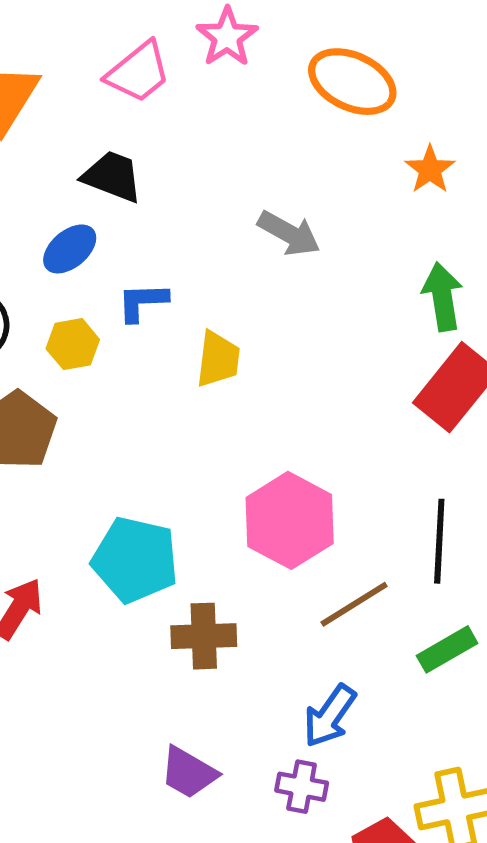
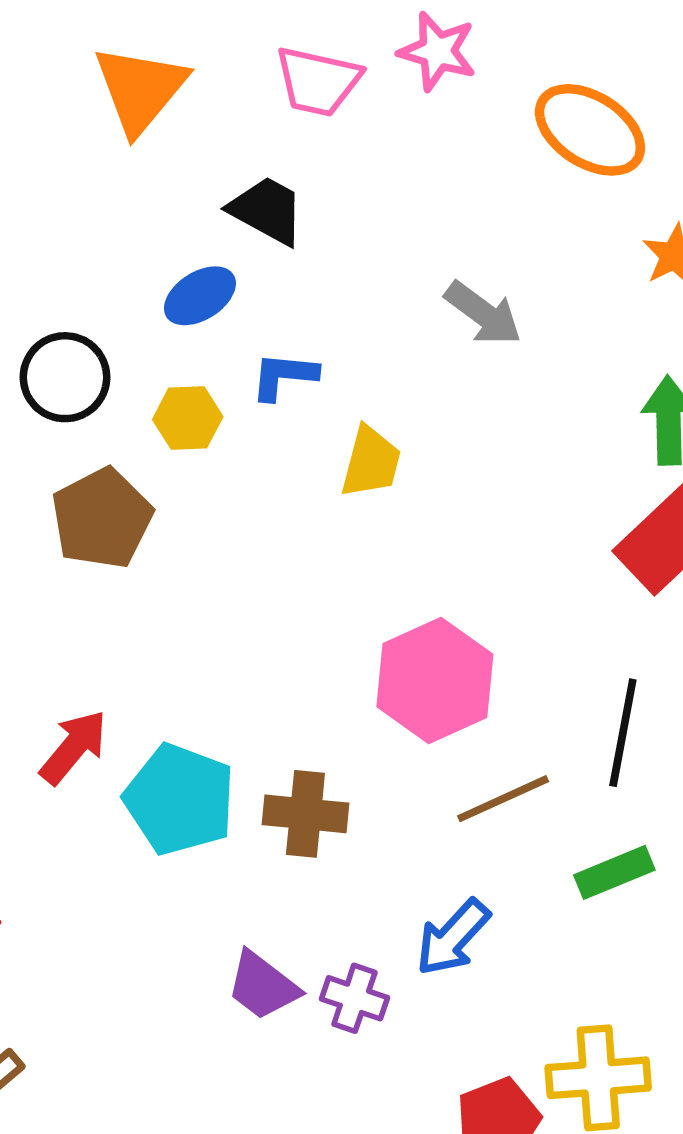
pink star: (227, 37) -> (437, 51), turned -30
pink trapezoid: (138, 72) -> (318, 81), turned 44
cyan pentagon: (135, 560) -> (180, 799), moved
purple cross: (302, 787) -> (354, 998), moved

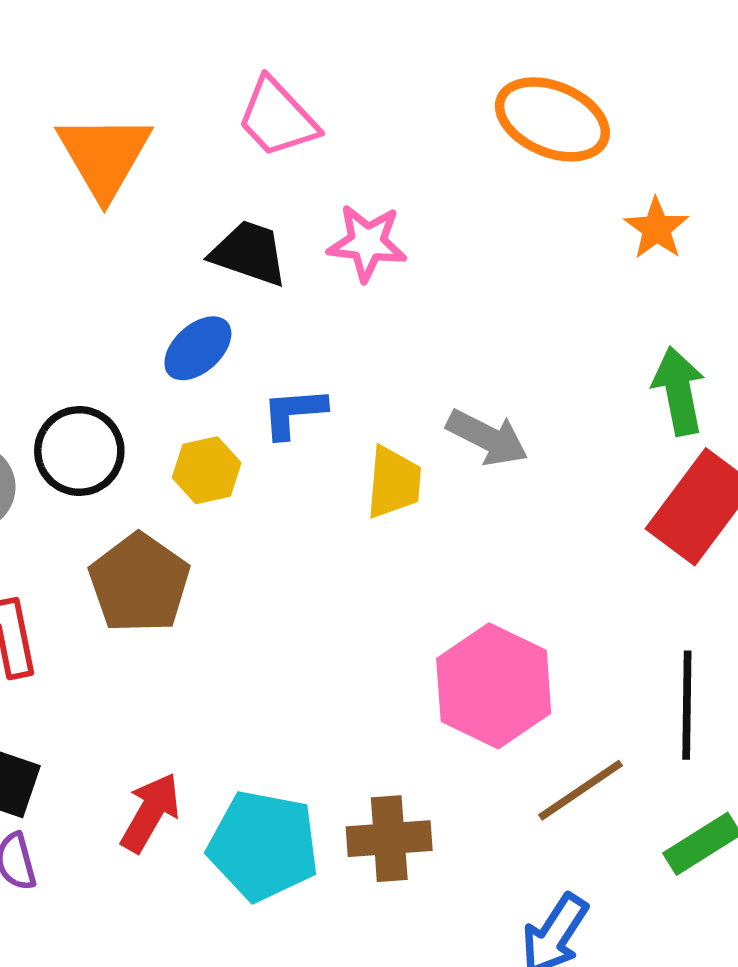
pink star: (437, 51) -> (367, 243), moved
pink trapezoid: (318, 81) -> (277, 118), turned 44
gray arrow: (483, 313) -> (487, 438), moved

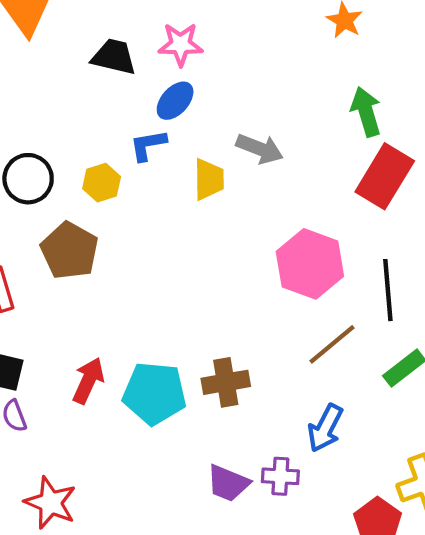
blue ellipse: (198, 348) -> (175, 101), moved
pink hexagon: (494, 686) -> (310, 264), moved

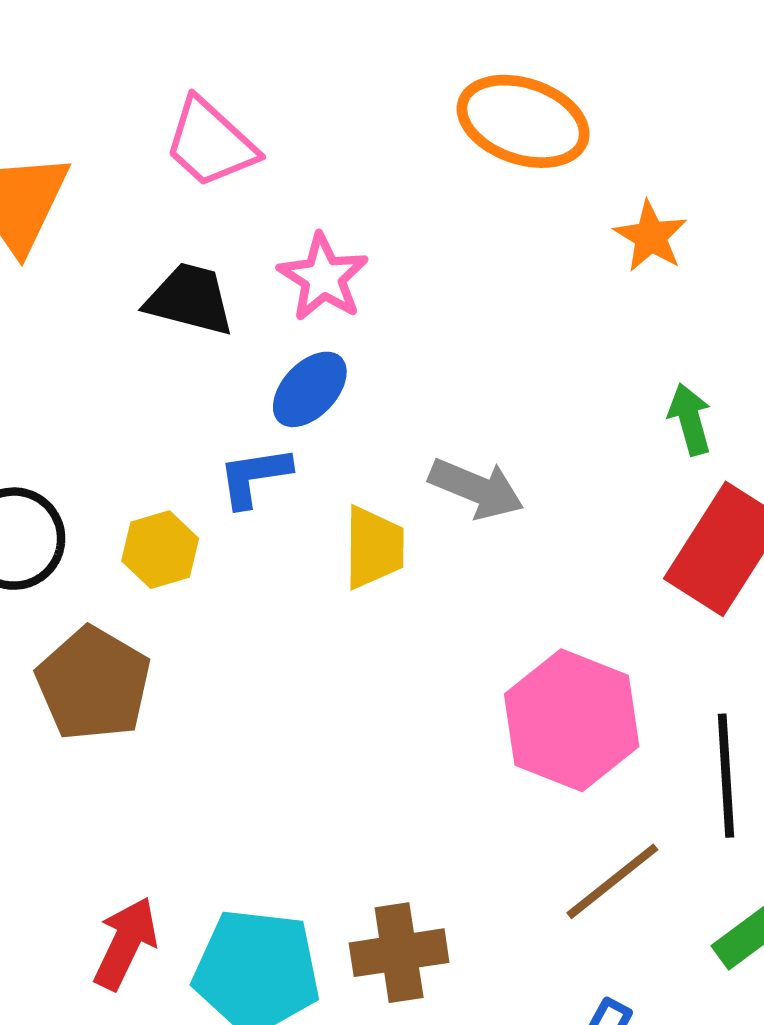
pink star: (181, 44) -> (323, 277), turned 30
green arrow: (366, 112) -> (690, 419), size x0.7

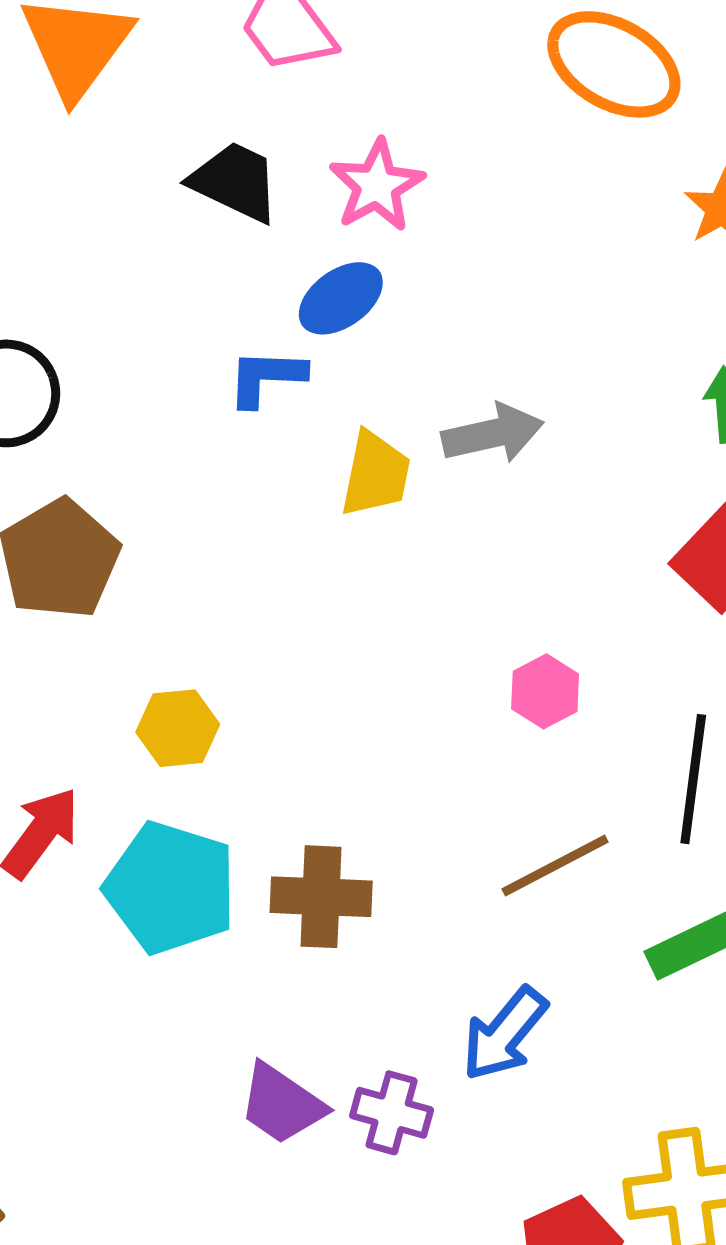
gray arrow: (476, 489) -> (493, 434), turned -46
yellow hexagon: (160, 550) -> (178, 728), moved
pink hexagon: (572, 720) -> (545, 691), size x0.5

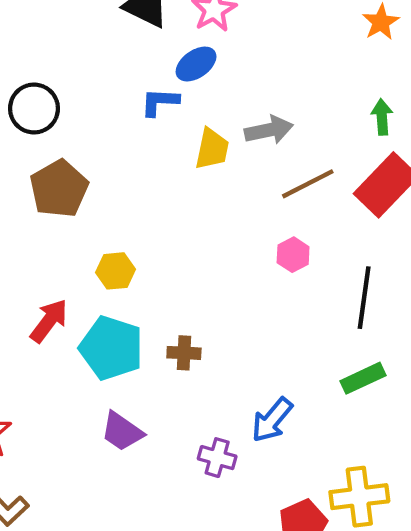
brown line: (555, 866) -> (308, 184), moved
brown cross: (321, 897) -> (184, 353), size x0.7
purple trapezoid: (282, 1104) -> (122, 431), moved

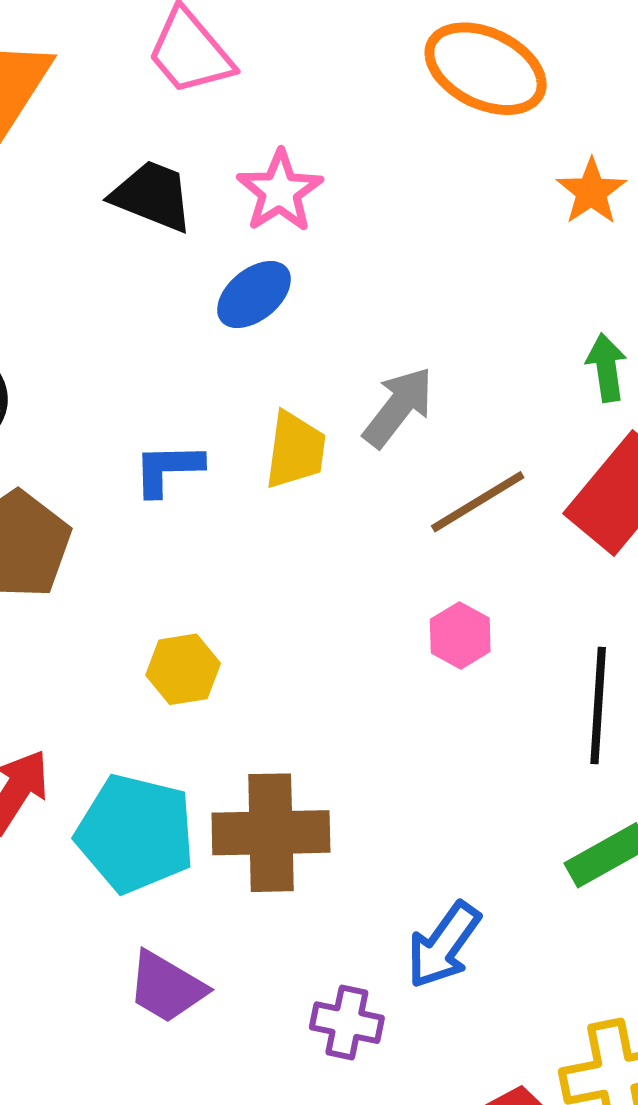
blue L-shape: (160, 102) -> (168, 469), moved
gray arrow: (269, 130) -> (398, 407), turned -36
yellow hexagon: (115, 271) -> (183, 669), moved
brown cross: (184, 353) -> (271, 833), size x1.8

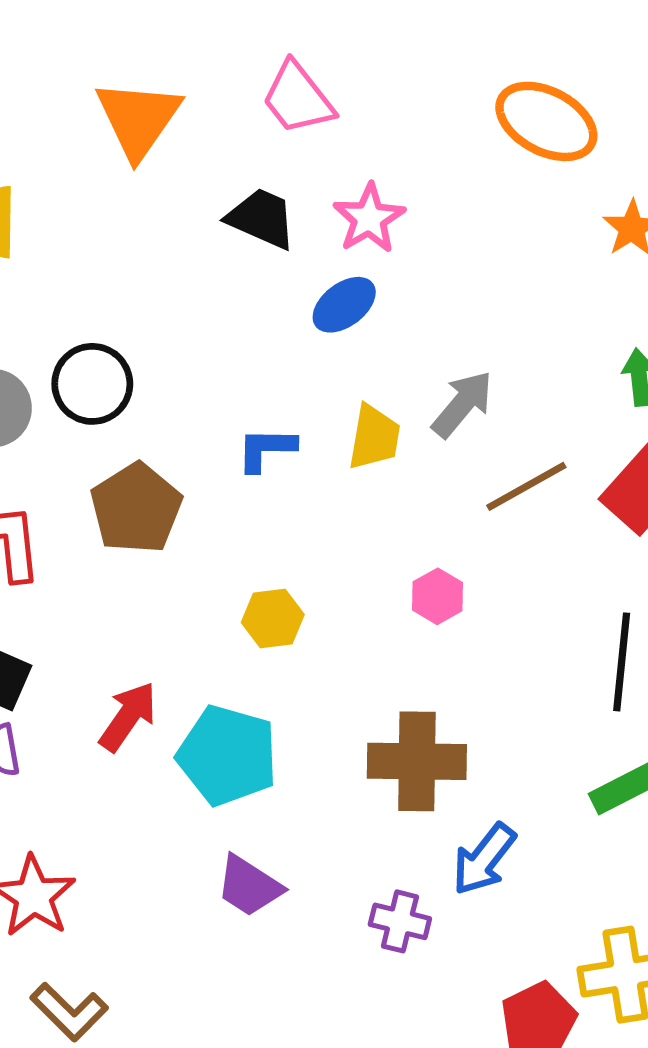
pink hexagon: (460, 635) -> (437, 596), moved
brown cross: (271, 833) -> (417, 761), moved

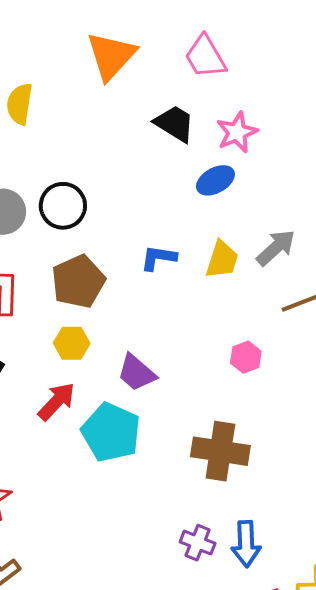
yellow hexagon: (273, 618) -> (72, 343), moved
blue arrow: (484, 859) -> (246, 544), moved, turned -48
purple trapezoid: (249, 886) -> (137, 373), moved

